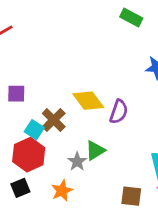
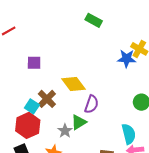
green rectangle: (131, 17) -> (94, 20), moved
purple square: (16, 94) -> (34, 63), moved
purple semicircle: (119, 112) -> (91, 104), moved

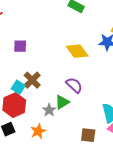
yellow diamond: (73, 84) -> (77, 51), moved
purple semicircle: (91, 104) -> (74, 85), turned -66

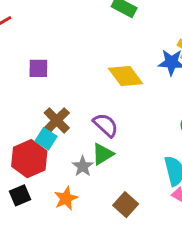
purple semicircle: (74, 85) -> (106, 125), moved
cyan square: (18, 87) -> (46, 139), moved
brown square: (88, 135) -> (126, 205), moved, turned 35

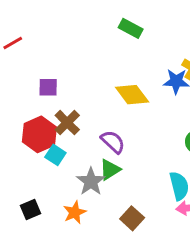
brown cross: (57, 120) -> (67, 123), moved
red hexagon: (29, 159) -> (39, 134), moved
gray star: (83, 166) -> (91, 181), size x1.4

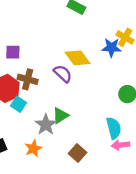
brown cross: (67, 123) -> (28, 79), turned -30
purple semicircle: (113, 142) -> (63, 74), moved

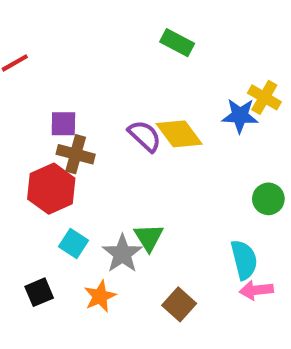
purple semicircle: (63, 74) -> (145, 136), moved
brown cross: (28, 79) -> (76, 154), moved
cyan square: (19, 104) -> (74, 243), moved
green triangle: (60, 116) -> (149, 237), turned -30

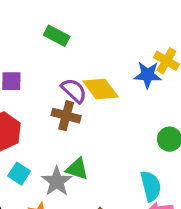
green rectangle: (177, 43) -> (57, 36), moved
brown cross: (76, 154) -> (66, 116), moved
green triangle: (149, 237) -> (77, 169), turned -40

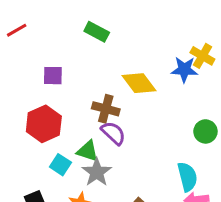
purple semicircle: (74, 91) -> (113, 133), moved
green triangle: (77, 169) -> (88, 151), moved

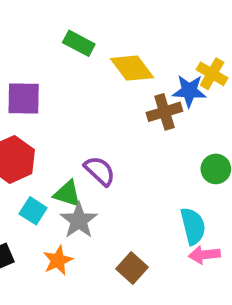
purple square: (53, 76) -> (24, 99), size x1.4
yellow diamond: (139, 83) -> (132, 68), moved
brown cross: (106, 109) -> (164, 112), moved, turned -32

